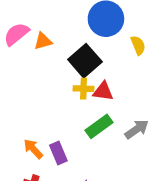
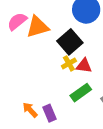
orange triangle: (43, 41) -> (38, 27), size x1.6
yellow cross: (84, 89) -> (69, 63), turned -32

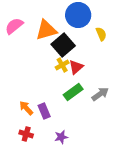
orange triangle: (38, 27) -> (46, 30), moved
red triangle: (84, 66) -> (76, 67), turned -49

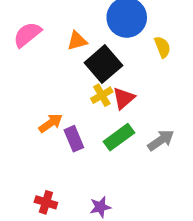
orange triangle: (46, 30) -> (77, 41), size x0.6
orange arrow: (26, 108) -> (51, 123), moved, turned 98
purple rectangle: (44, 111) -> (74, 139), moved

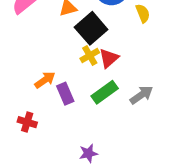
red cross: (46, 202) -> (27, 122), moved

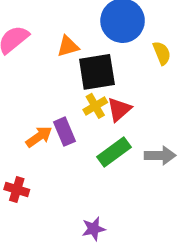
black square: (91, 28) -> (97, 72), turned 32
purple rectangle: (65, 94) -> (65, 132), moved
gray arrow: (141, 95) -> (160, 155), turned 35

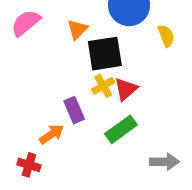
orange triangle: (68, 46) -> (77, 29), turned -30
orange arrow: (39, 137) -> (52, 134), moved
gray arrow: (160, 155) -> (165, 162), moved

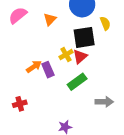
black square: (105, 54) -> (84, 37), moved
orange arrow: (52, 134) -> (34, 67), moved
red cross: (29, 165) -> (20, 104), turned -32

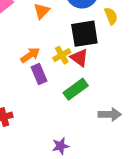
red triangle: (80, 57) -> (79, 58), turned -42
orange arrow: (34, 67) -> (30, 55), moved

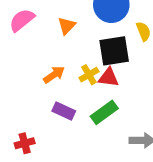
red triangle: (79, 58) -> (109, 77), turned -30
purple rectangle: (39, 74) -> (64, 111), moved, turned -42

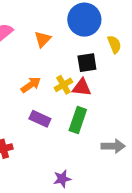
black square: (114, 51) -> (87, 63), size x0.7
green rectangle: (104, 112) -> (78, 120), turned -35

